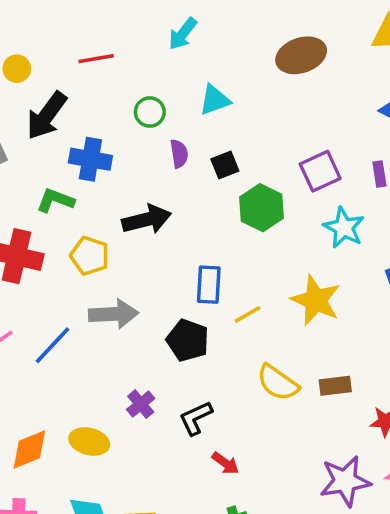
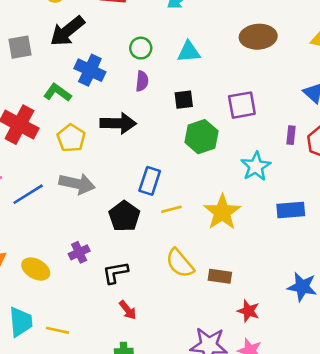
purple semicircle: (179, 154) -> (142, 81), moved
purple square: (320, 171) -> (242, 105), moved

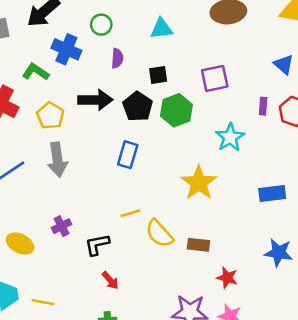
green circle: (141, 48) -> (101, 25), moved
gray arrow: (77, 184) -> (57, 160), turned 72
yellow line: (171, 209) -> (130, 213), moved
blue rectangle: (291, 210) -> (272, 193), moved
black pentagon: (124, 216) -> (138, 107), moved

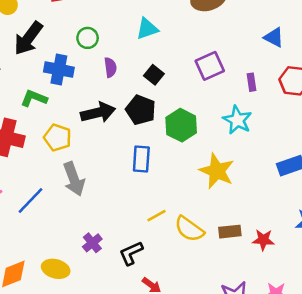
black square: (158, 75) -> (154, 75), turned -30
purple rectangle: (263, 106) -> (252, 82), moved
green hexagon: (176, 110) -> (181, 125), moved
red star: (227, 278) -> (263, 240), moved

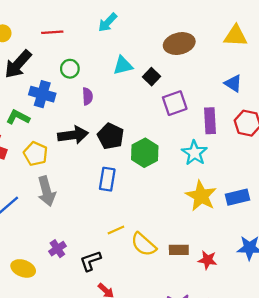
black square: (154, 75) -> (152, 77), moved
purple rectangle: (252, 82) -> (210, 121), size x1.6
yellow star: (217, 171) -> (201, 196), moved

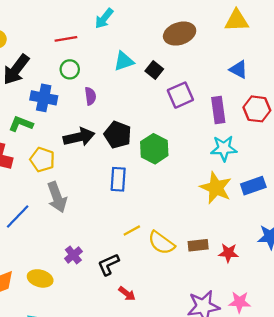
red line: (52, 32) -> (66, 39), moved
cyan star: (194, 153) -> (224, 148), moved, turned -30

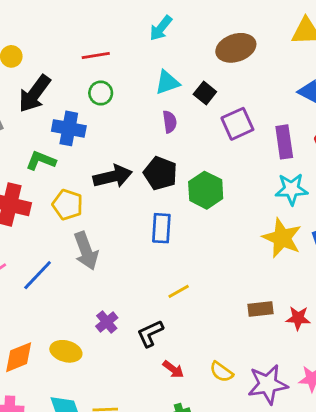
cyan arrow: (104, 18) -> (161, 28), moved
purple semicircle: (90, 96) -> (170, 122), moved
yellow semicircle: (161, 243) -> (221, 372), moved, size x0.7

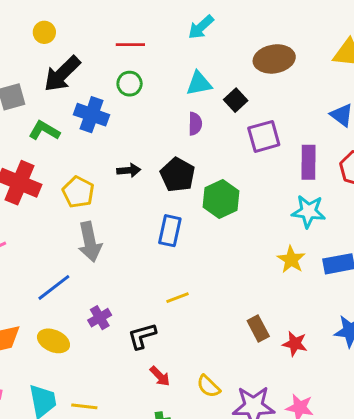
green L-shape: (41, 161) -> (44, 131), moved
black arrow: (113, 176) -> (129, 170), size x0.6
yellow star: (282, 238) -> (291, 260), size x0.7
blue line: (38, 275) -> (54, 287), moved
brown rectangle: (261, 309) -> (258, 328), turned 60

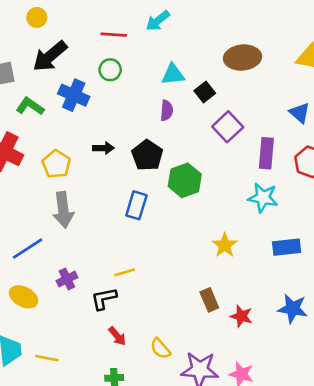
cyan arrow: (201, 27) -> (158, 21), moved
purple square: (264, 136) -> (228, 127), turned -32
yellow star: (291, 260) -> (225, 245), moved
yellow line: (178, 298) -> (125, 272), moved

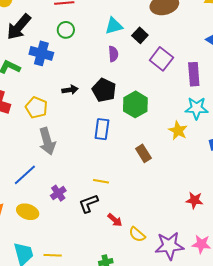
yellow star: (225, 245) -> (178, 131), moved
yellow line: (125, 272) -> (101, 181), turned 35
brown rectangle: (209, 300) -> (143, 153), moved
red arrow: (117, 336) -> (115, 220), moved

